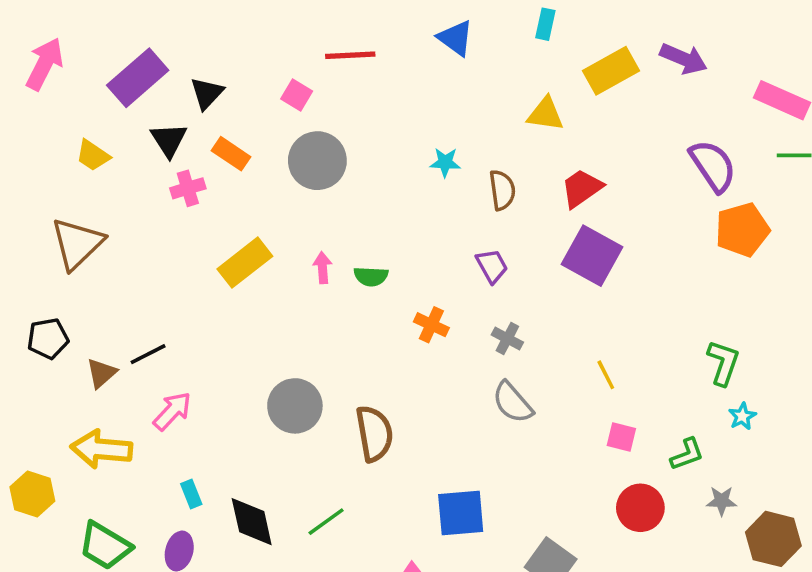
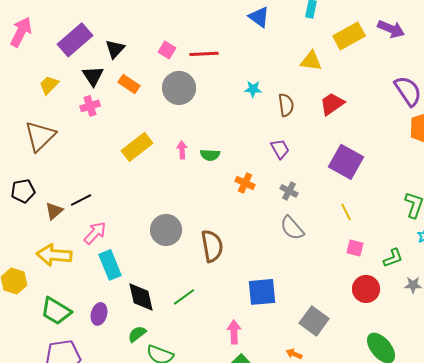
red line: (350, 55) -> (204, 54), moved
yellow trapezoid: (93, 155) -> (49, 85), turned 100
pink cross: (188, 188) -> (90, 106), moved
purple square: (592, 256) -> (346, 162), moved
cyan rectangle: (191, 494) -> (110, 265), moved, size x1.8

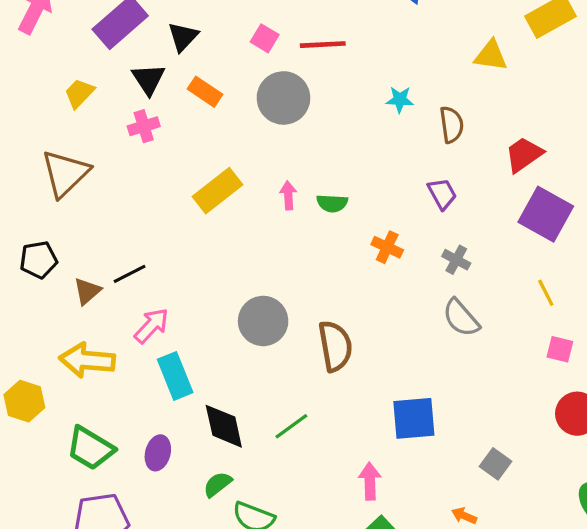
red trapezoid: (332, 104) -> (524, 155), moved
gray square: (314, 321) -> (496, 464), size x0.7

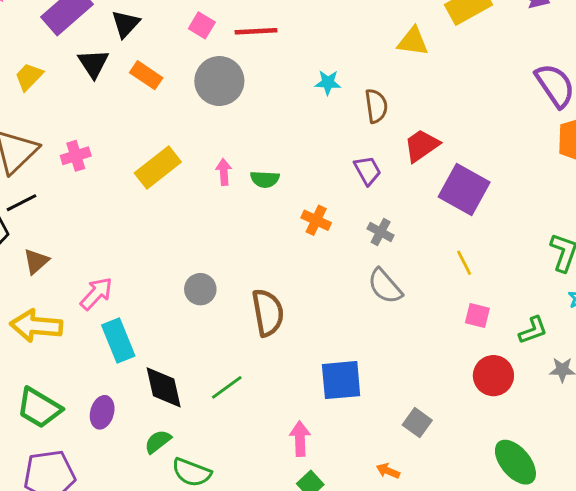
pink cross: (144, 126) -> (76, 156), moved
red trapezoid: (524, 155) -> (422, 146), moved
black line: (130, 274) -> (22, 203), moved
gray circle: (263, 321) -> (200, 289), size x0.7

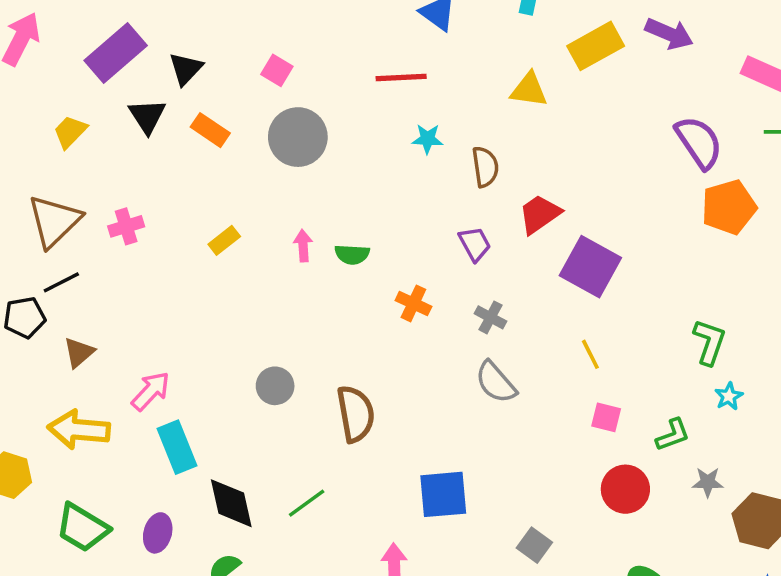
red line: (256, 31) -> (401, 77), moved
yellow rectangle: (158, 168) -> (224, 240), size x0.6

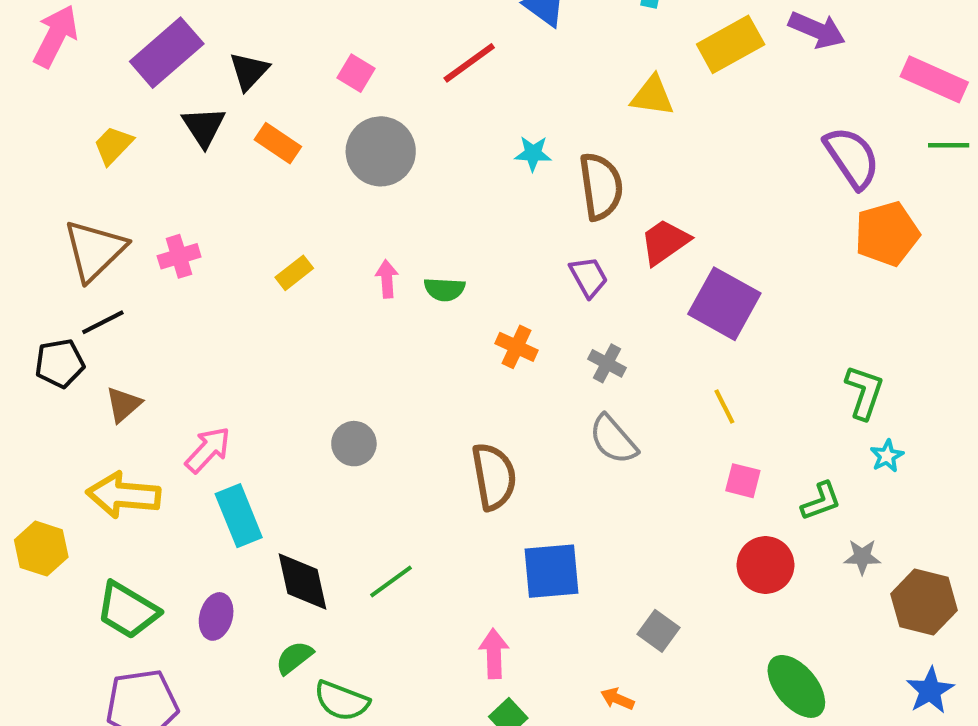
red line: (401, 77) -> (469, 63), moved, turned -33
brown semicircle: (485, 167) -> (601, 186), size x1.4
brown semicircle: (356, 414) -> (494, 477), moved

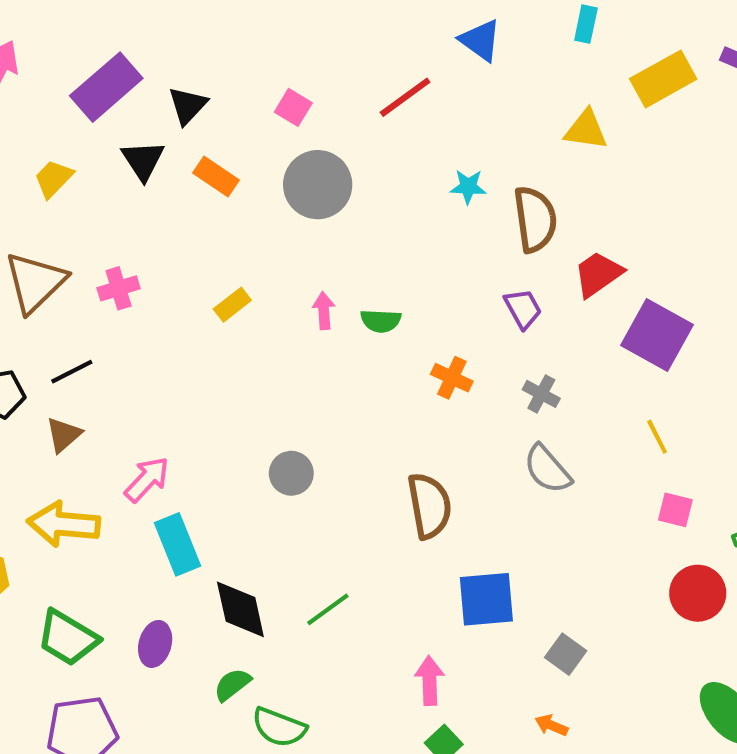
black line: (103, 322) -> (72, 372), moved
gray square: (659, 631) -> (566, 654), moved

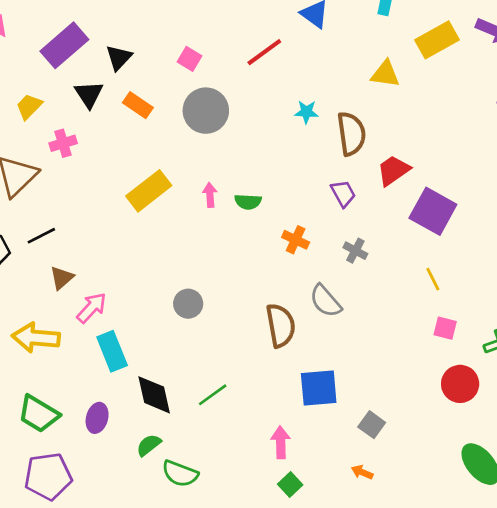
pink cross: (119, 288) -> (63, 143), moved
yellow rectangle: (232, 305) -> (149, 191), size x1.8
brown triangle: (64, 435) -> (62, 278), moved
gray semicircle: (547, 469) -> (325, 301), moved

